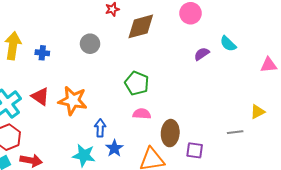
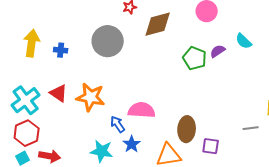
gray circle: (90, 44) -> (108, 41), size x1.6
green pentagon: (137, 83) -> (195, 58), moved
pink semicircle: (142, 114) -> (142, 110), moved, size x1.5
blue arrow: (100, 128) -> (118, 124), turned -36

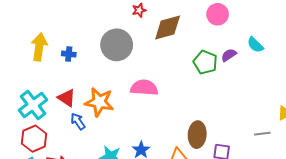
pink semicircle: (142, 110) -> (144, 88), moved
blue arrow: (118, 124) -> (78, 121), moved

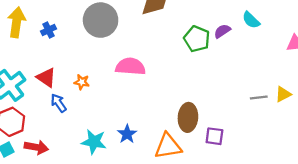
blue cross: (69, 54) -> (49, 30), turned -32
orange star: (99, 102) -> (82, 82), size x0.5
gray line: (262, 134) -> (259, 97), moved

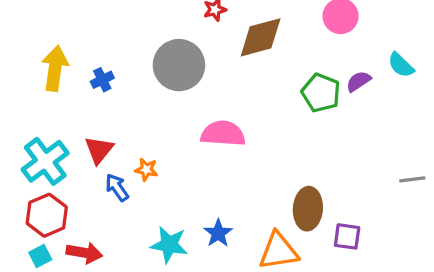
red triangle: (46, 78) -> (99, 150), turned 35
orange star: (82, 82) -> (146, 170), moved

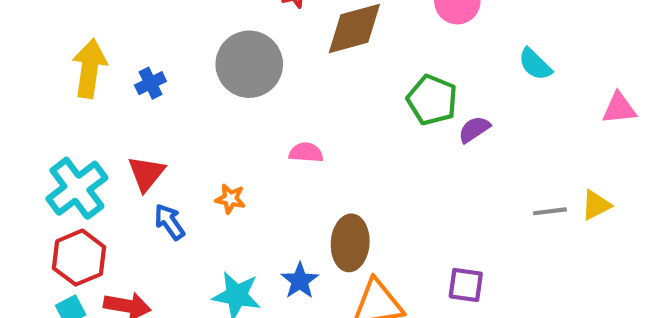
purple semicircle: (358, 81) -> (474, 129), moved
pink semicircle: (223, 134) -> (306, 153), size x0.6
orange star: (146, 170) -> (230, 199), moved
brown ellipse: (308, 209) -> (350, 243), moved

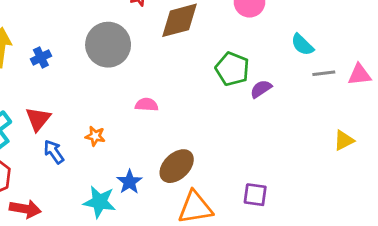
gray line: (550, 211) -> (324, 73), moved
brown ellipse: (350, 243) -> (177, 166), turned 42
blue star: (300, 281) -> (129, 182), moved

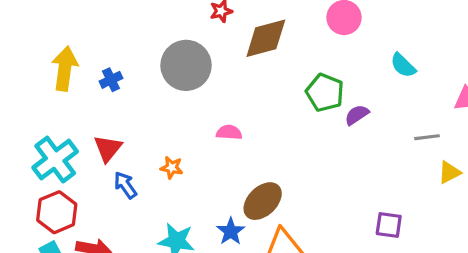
gray line: (324, 73) -> (427, 137), moved
blue star: (129, 182) -> (231, 231), moved
purple square: (255, 195) -> (389, 225), moved

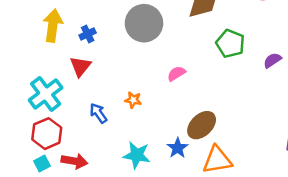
green pentagon: (325, 93) -> (230, 44), moved
pink semicircle: (229, 132) -> (176, 74), turned -36
red triangle: (108, 148) -> (80, 66), moved

